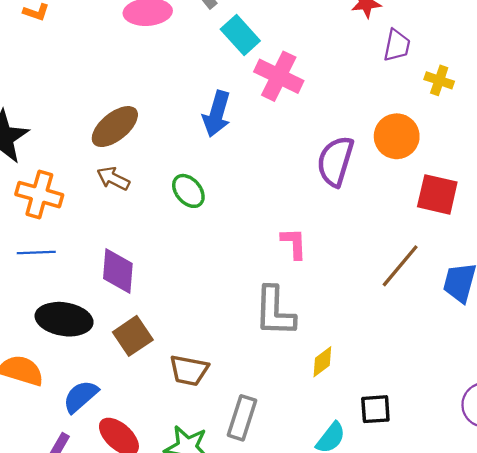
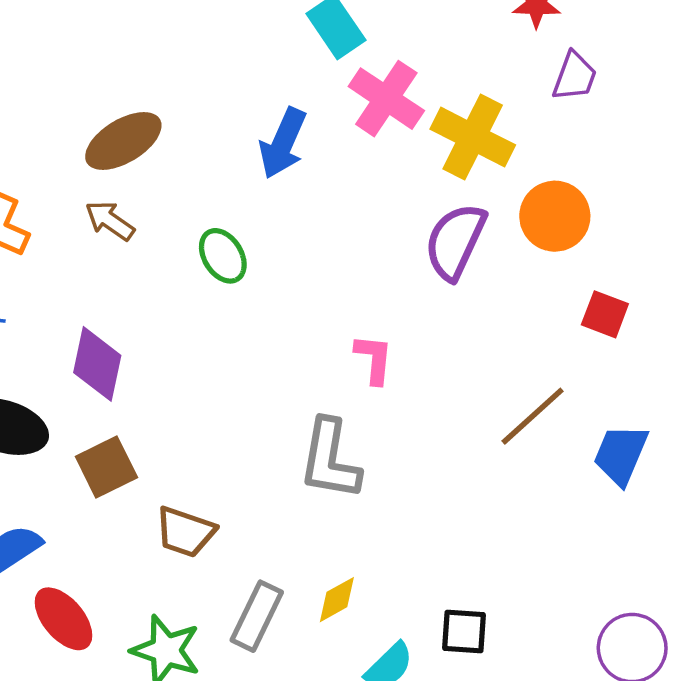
yellow cross: (439, 80) -> (473, 137), moved, size x1.8
red square: (437, 194) -> (605, 314), size x0.7
yellow diamond: (322, 362) -> (337, 600), moved

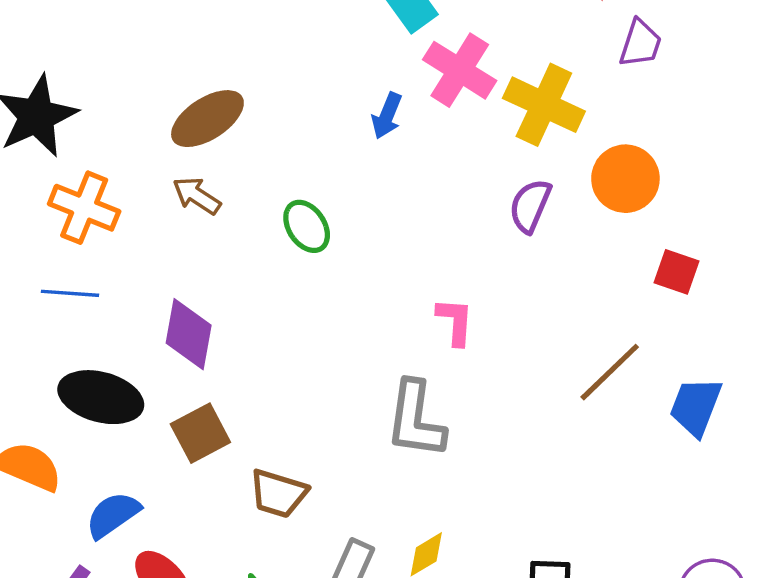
blue arrow: (283, 143) -> (387, 116), moved, size x0.7
purple semicircle: (455, 241) -> (530, 206), size x0.7

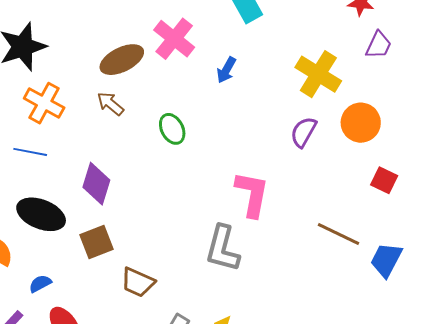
pink cross: (460, 70) -> (174, 39), moved
pink L-shape: (455, 321) -> (252, 194), size x1.6
brown line: (610, 372) -> (339, 234), turned 63
blue semicircle: (113, 515) -> (40, 284), size x0.7

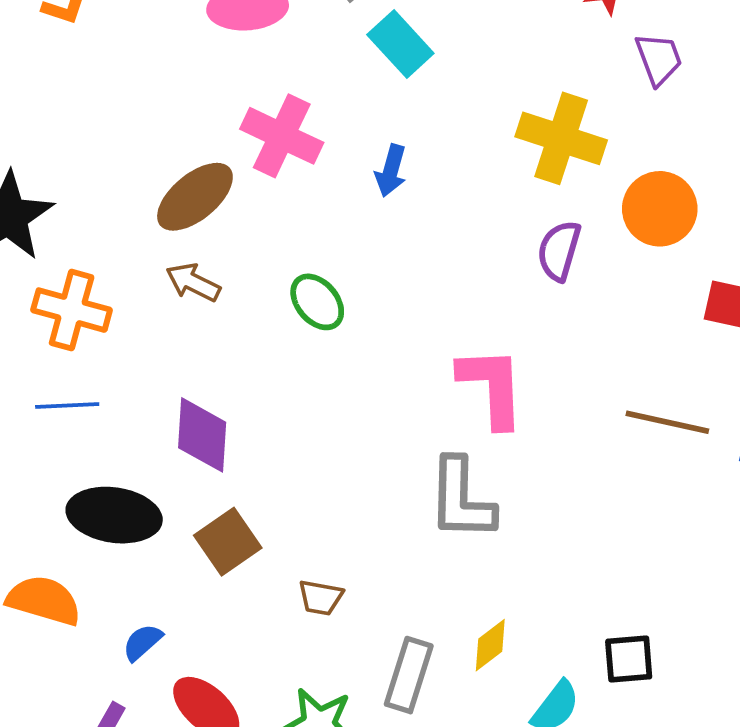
purple trapezoid: (379, 45) -> (659, 59), turned -32
brown trapezoid: (138, 282) -> (321, 598), size x0.7

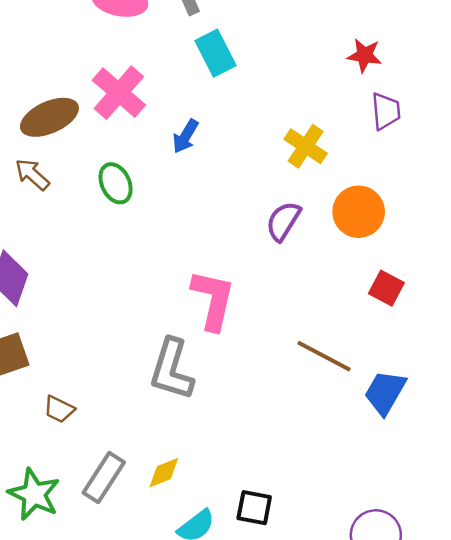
yellow cross: (561, 138) -> (306, 146), size x0.7
green ellipse: (317, 302) -> (116, 183), moved

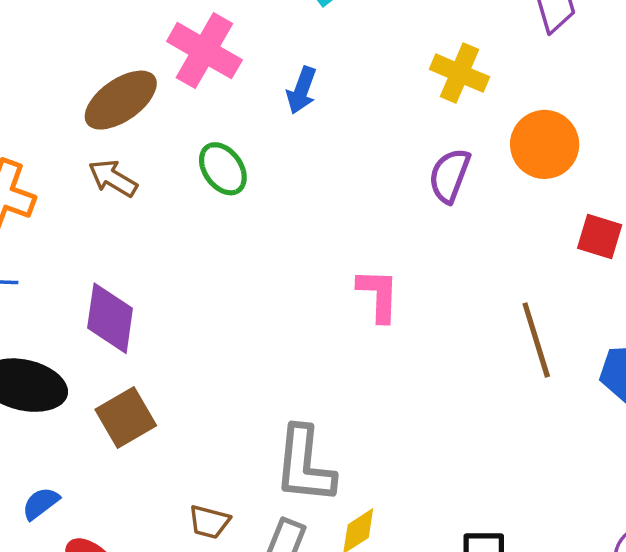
pink L-shape: (213, 300) -> (378, 295), size x0.7
brown line: (324, 356) -> (536, 340), turned 56
gray L-shape: (172, 369) -> (305, 465), moved
brown trapezoid: (59, 409) -> (209, 522), moved

